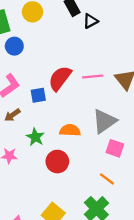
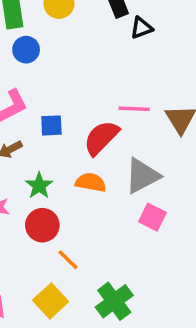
red semicircle: (60, 78) -> (101, 138), moved
red circle: (57, 162) -> (42, 225), moved
orange line: (107, 179) -> (68, 260), moved

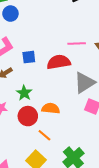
red semicircle: (101, 138) -> (59, 62), turned 40
orange semicircle: (91, 182) -> (51, 108), moved

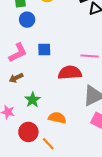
blue square: (29, 57) -> (44, 50), moved
red circle: (28, 116) -> (28, 132), moved

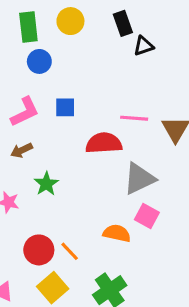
orange semicircle: (57, 118) -> (117, 233), moved
red circle: (28, 132) -> (39, 250), moved

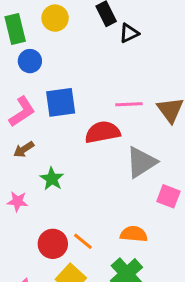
blue square: (65, 107) -> (61, 102), size x1.5
pink square: (147, 216) -> (168, 196), moved
orange semicircle: (117, 233) -> (134, 234), moved

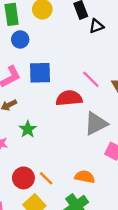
pink line: (129, 104) -> (91, 79), turned 42

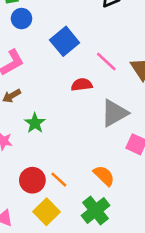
blue square: (40, 73) -> (65, 41), moved, turned -35
red semicircle: (69, 98) -> (82, 85), size x0.7
orange semicircle: (85, 177) -> (104, 176), turned 36

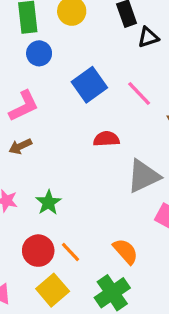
pink line: (106, 61) -> (139, 93), moved
green star: (35, 123) -> (48, 203), moved

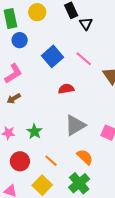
black triangle: (148, 37) -> (86, 24), turned -40
gray triangle: (143, 176) -> (75, 125), moved
red circle: (38, 251) -> (20, 161), moved

